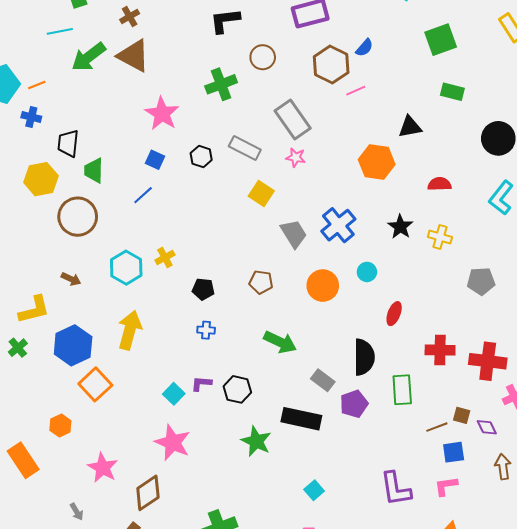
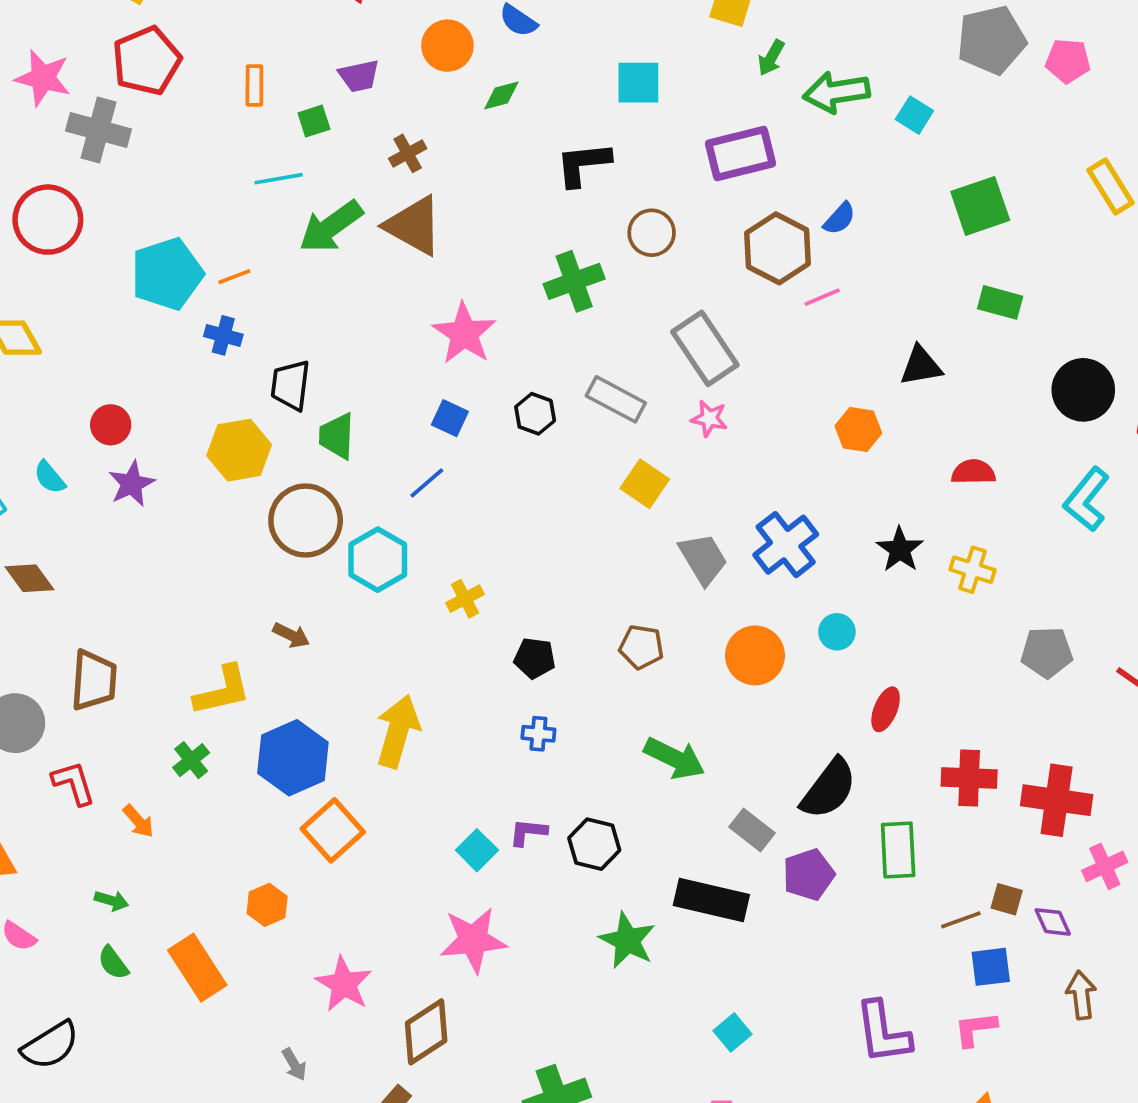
orange hexagon: (377, 162) -> (858, 430), size x0.7
cyan hexagon: (126, 268) -> (378, 560), moved
black semicircle: (364, 357) -> (829, 789), turned 36
pink star: (173, 443) -> (473, 940), turned -30

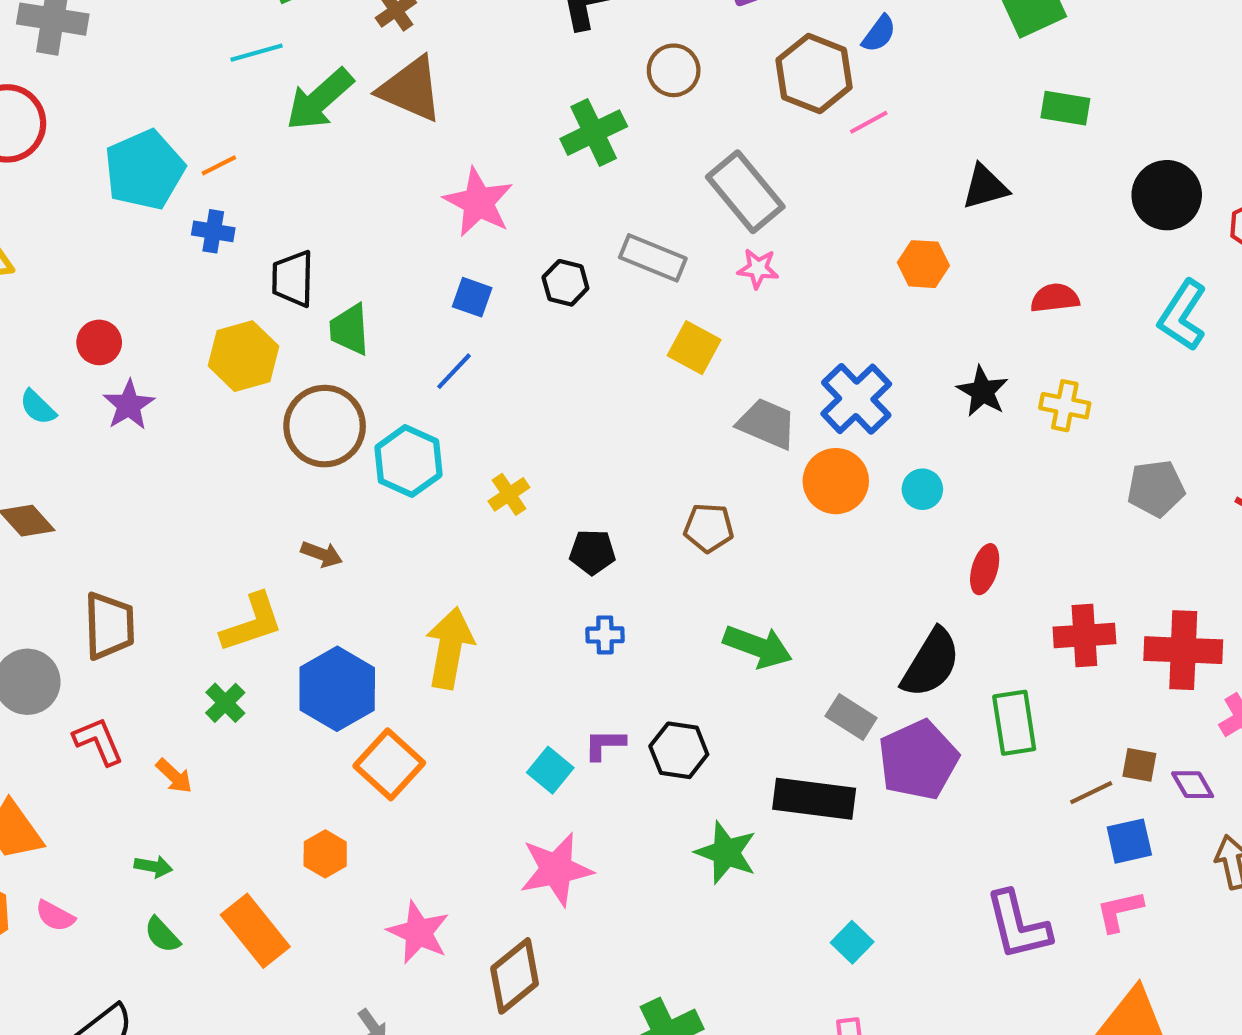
gray trapezoid: (703, 559) -> (767, 424), turned -30
orange circle: (755, 655) -> (836, 481), moved
purple pentagon: (809, 875) -> (918, 760), size x1.4

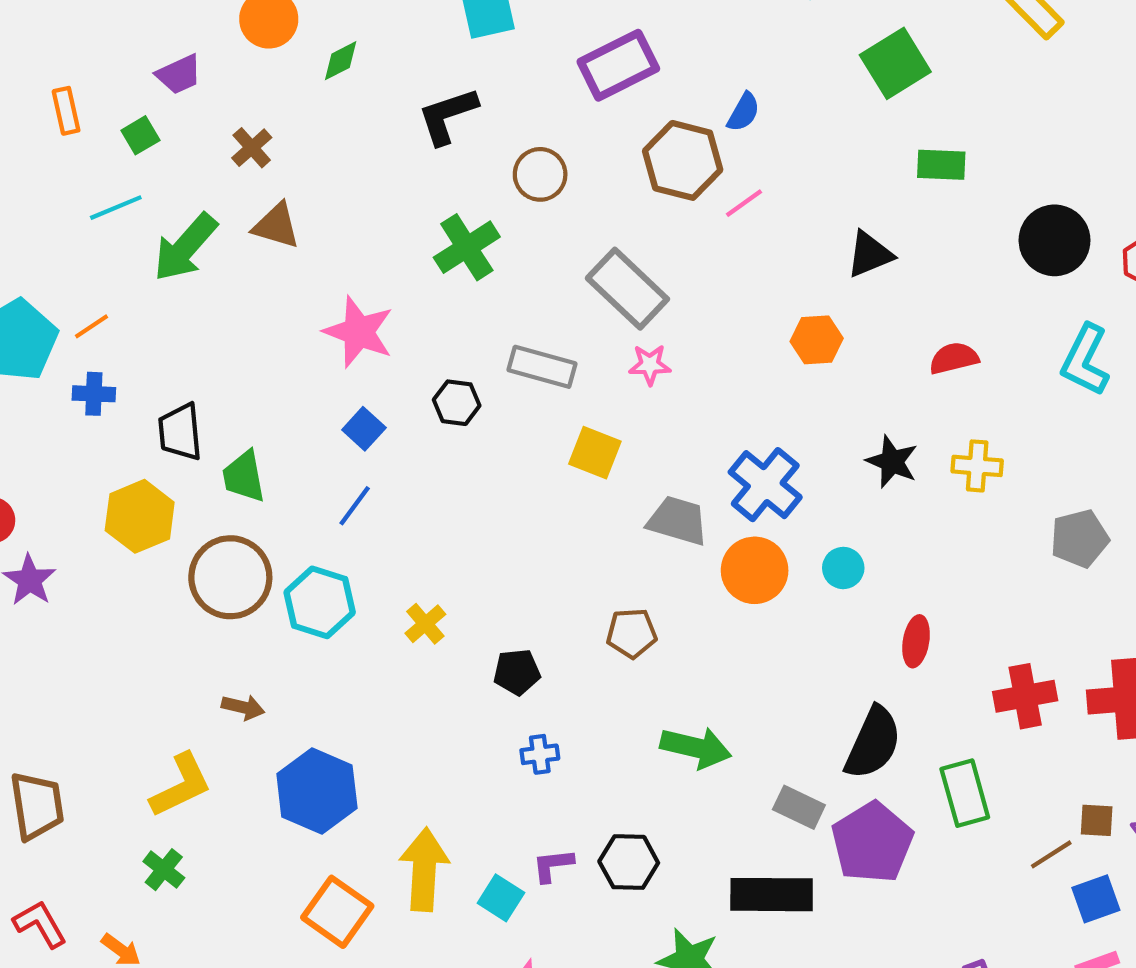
brown triangle: (411, 89) -> (276, 226), size x0.7
blue square: (472, 297) -> (364, 429), turned 30
yellow arrow: (450, 648) -> (424, 869), moved
blue hexagon: (337, 689) -> (317, 791), moved

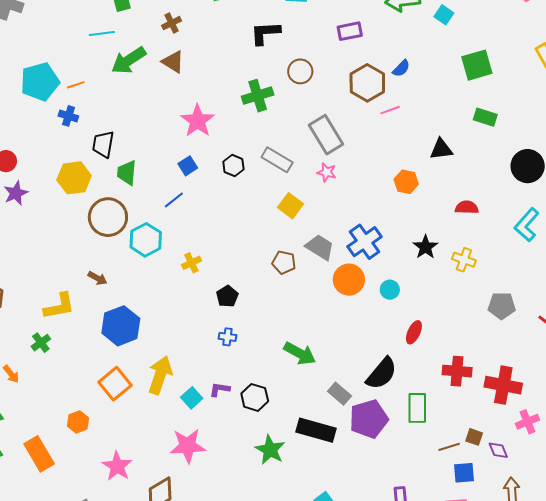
purple rectangle: (618, 65) -> (350, 31), size x0.7
brown pentagon: (632, 633) -> (284, 262), moved
black pentagon: (517, 672) -> (227, 296), turned 30

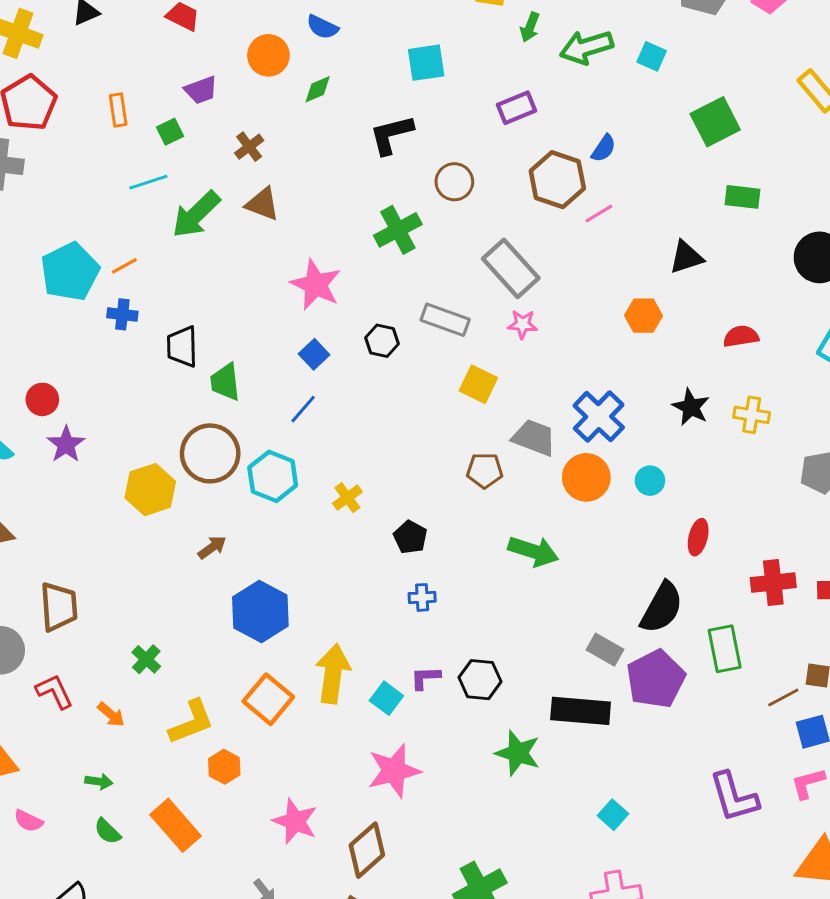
yellow hexagon: (74, 178) -> (150, 490), moved
brown arrow: (98, 278) -> (212, 547), turned -54
yellow L-shape: (59, 306) -> (191, 722), moved
green arrow: (300, 353) -> (533, 551), moved

